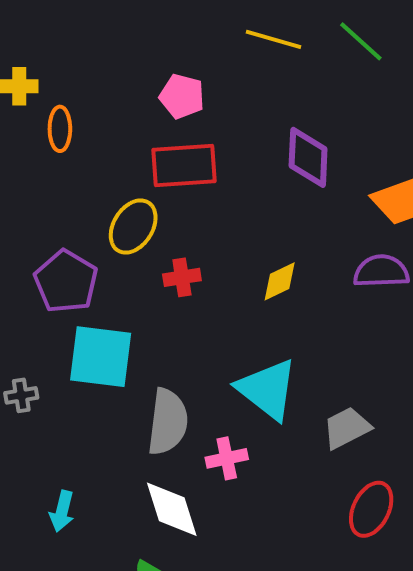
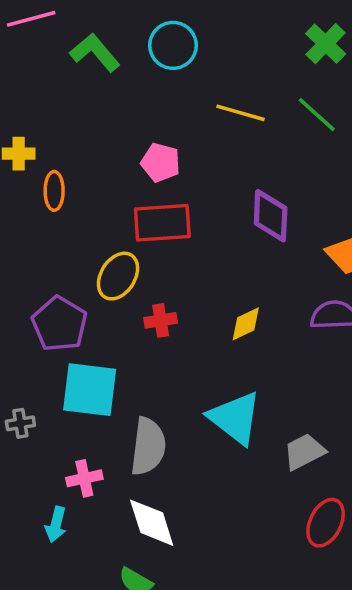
pink cross: (227, 458) -> (84, 478), moved

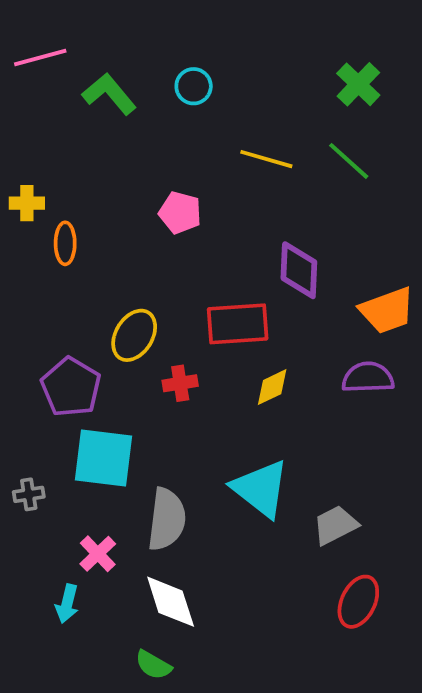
cyan circle: (173, 45) -> (194, 86), size x0.7
red rectangle: (162, 223) -> (238, 324), moved
pink cross: (84, 478) -> (98, 554), turned -32

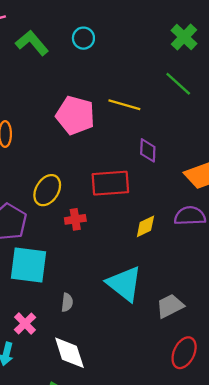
yellow line: (266, 159) -> (124, 105), moved
pink pentagon: (180, 213) -> (75, 115), size x1.5
purple diamond: (299, 270) -> (148, 150), size x0.7
yellow diamond: (272, 387) -> (145, 226), moved
gray semicircle: (167, 519) -> (67, 302), size x0.5

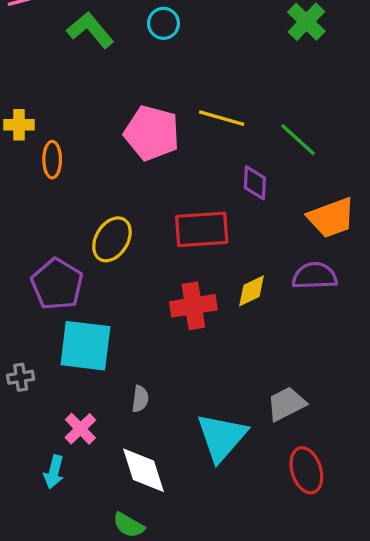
green line: (178, 84) -> (298, 140), moved
red cross: (75, 219) -> (193, 306), moved, size x1.5
cyan triangle: (124, 284) -> (222, 437), moved, turned 33
red ellipse: (184, 353) -> (306, 470), turned -44

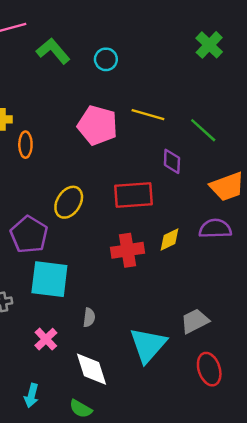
cyan circle: (163, 23) -> (106, 59), moved
cyan arrow: (54, 472) -> (31, 396), moved

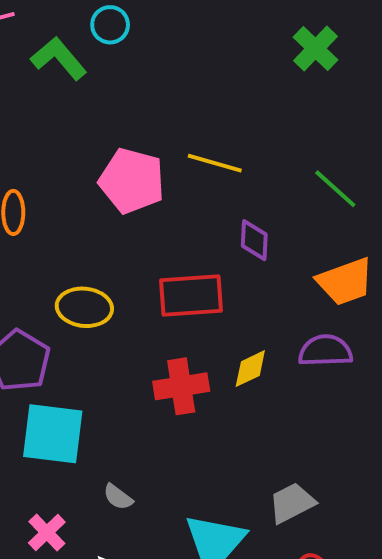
cyan circle: (106, 59) -> (110, 25), moved
green line: (203, 130) -> (335, 189), moved
yellow ellipse: (69, 202) -> (84, 307), turned 64
gray semicircle: (89, 317) -> (118, 497), turned 120

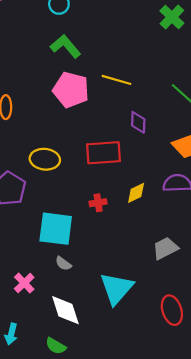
green L-shape: (59, 58) -> (65, 46), moved
red cross: (181, 386) -> (98, 203), size x0.6
cyan square: (53, 434) -> (56, 229), moved
gray trapezoid: (292, 503) -> (165, 248), moved

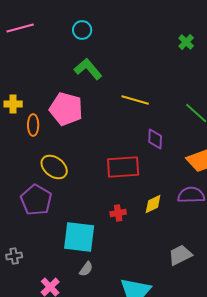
green cross: (172, 17) -> (186, 42), size x0.7
pink pentagon: (71, 90) -> (66, 109), moved
yellow ellipse: (45, 159) -> (54, 167), moved, turned 32
gray semicircle: (63, 263) -> (86, 269), turned -91

